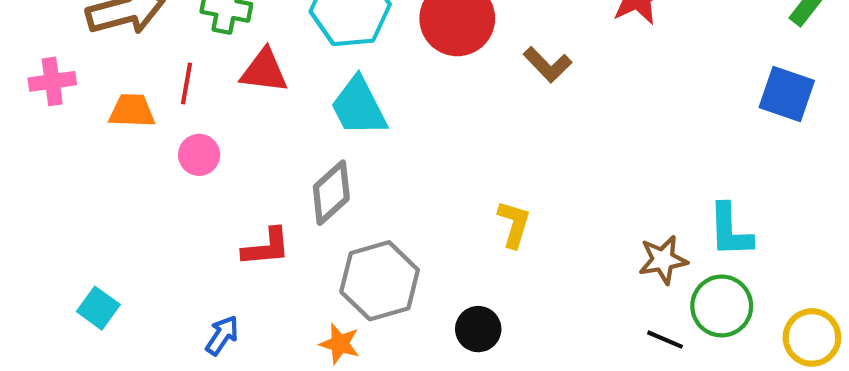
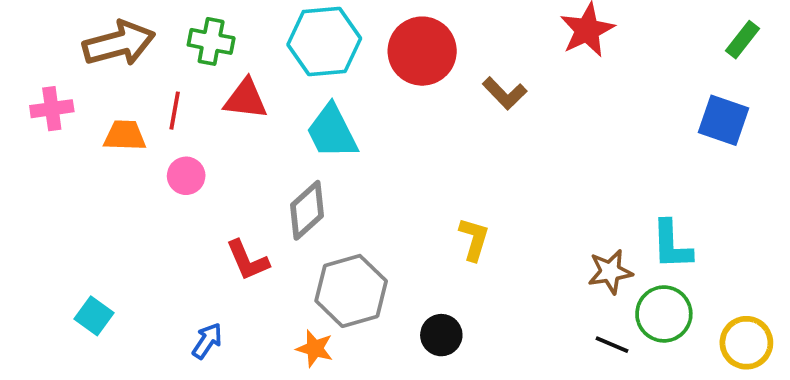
red L-shape: (266, 247) -> (248, 260), turned 72

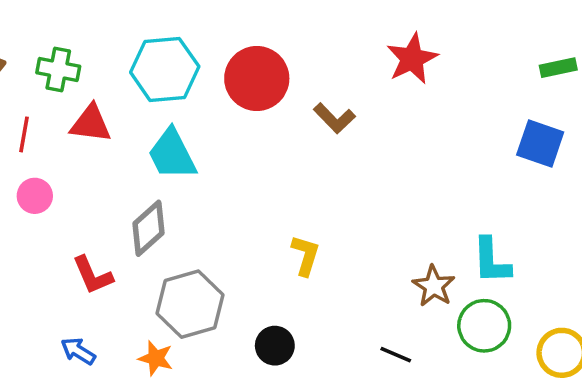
green rectangle: (743, 40) -> (558, 68), turned 40
brown star: (610, 272) -> (434, 286), turned -30
blue arrow: (207, 341) -> (78, 351), moved, turned -92
black line: (612, 345) -> (396, 355), moved

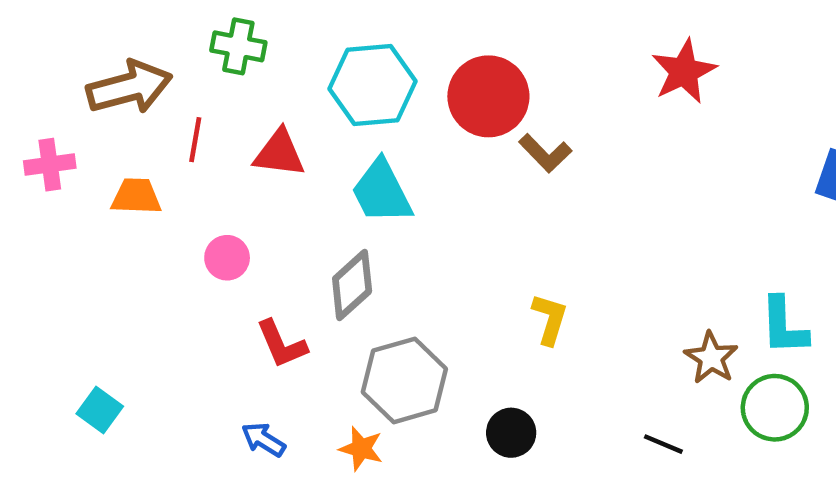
green cross: (58, 69) -> (238, 46), moved
brown L-shape: (334, 118) -> (545, 153), moved
red line: (24, 134) -> (195, 140), moved
pink circle: (35, 196) -> (227, 258), moved

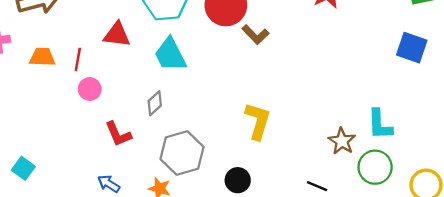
red line: (195, 140) -> (78, 59), moved
gray diamond: (352, 285) -> (155, 103), size x0.7
yellow L-shape: (550, 319) -> (258, 121), size x1.4

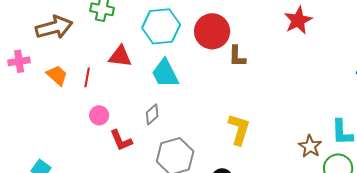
brown L-shape: (255, 35) -> (237, 56), turned 45
orange trapezoid: (42, 57) -> (57, 75), turned 40
pink circle: (90, 89) -> (99, 115), moved

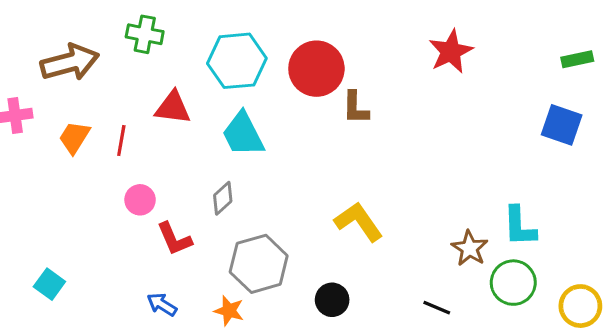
orange trapezoid: (57, 75) -> (74, 137), turned -100
yellow L-shape: (239, 129) -> (359, 222), turned -52

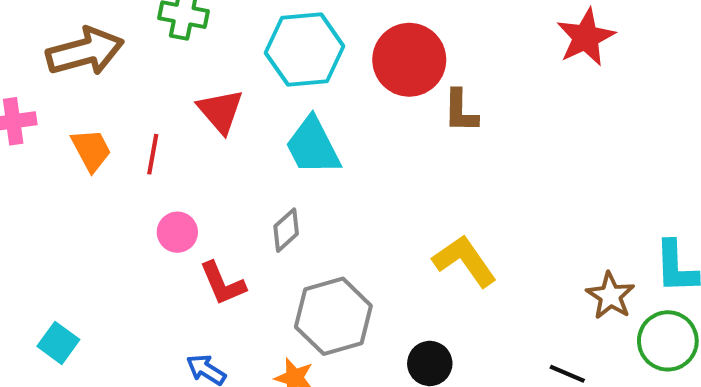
red triangle: (173, 108) -> (220, 111), turned 42
orange trapezoid: (74, 137) -> (91, 150), turned 120

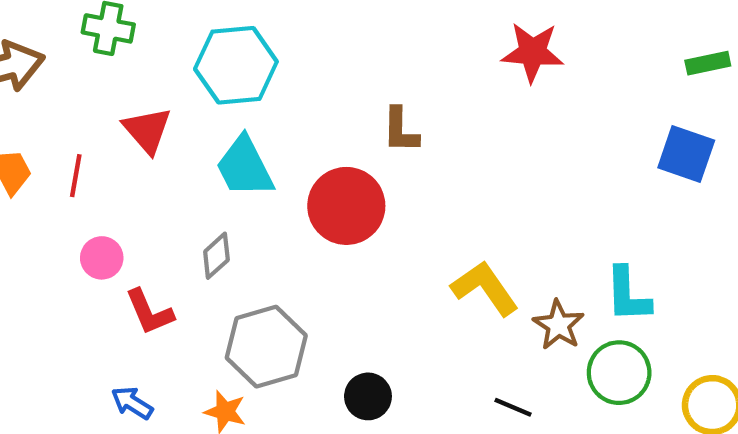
red star: (586, 37) -> (532, 52), turned 30
red circle: (409, 60) -> (346, 206), moved
yellow L-shape: (465, 261) -> (485, 288), moved

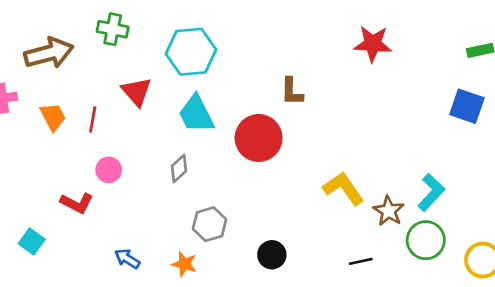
cyan L-shape: (628, 295) -> (431, 192), turned -135
red L-shape: (149, 312) -> (77, 203), moved, turned -40
gray hexagon: (266, 347) -> (210, 224), size x0.7
black line: (513, 407) -> (361, 261), turned -35

